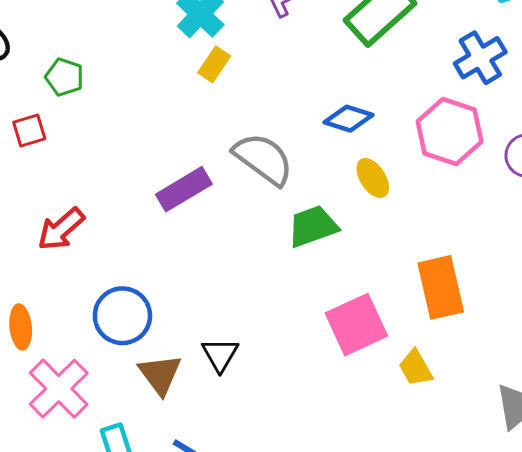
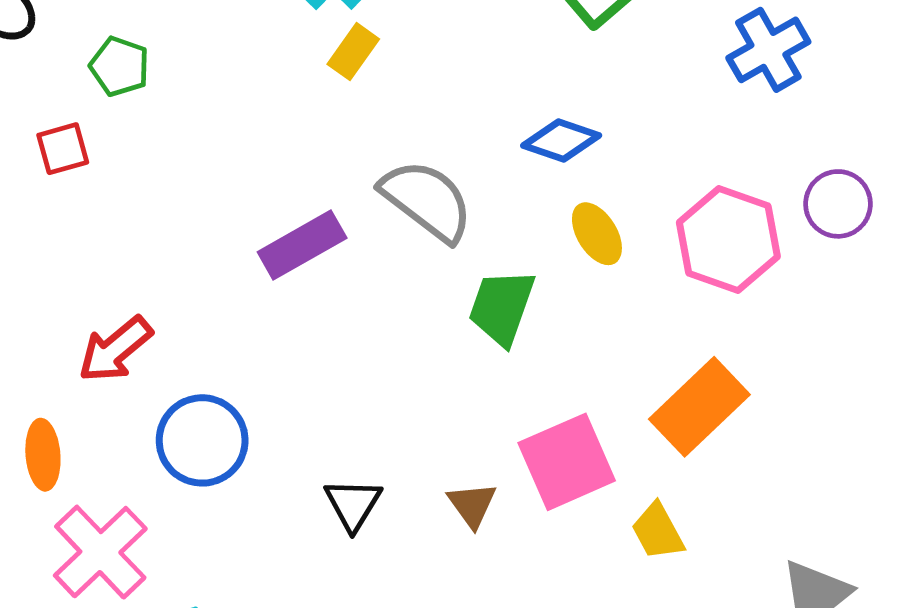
pink hexagon: (450, 132) -> (728, 240), moved
green trapezoid: (313, 226) -> (502, 307), turned -52
red arrow: (61, 229) -> (115, 349), moved
orange rectangle: (441, 287) -> (699, 407), turned 58
brown triangle: (160, 374) -> (472, 505), moved, size x0.7

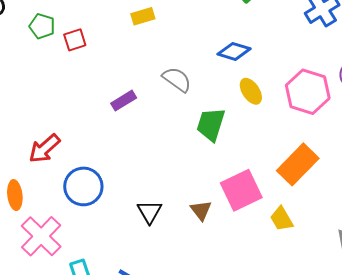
yellow rectangle: (353, 52) -> (143, 16), turned 40
red square: (63, 149) -> (75, 40), moved
gray semicircle: (427, 200) -> (177, 79), size x0.7
purple rectangle: (302, 245) -> (124, 101), size x0.7

